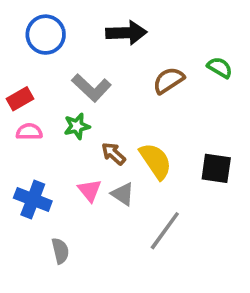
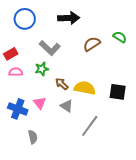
yellow semicircle: (156, 161) -> (85, 88), turned -45
pink triangle: (90, 190) -> (40, 103), moved

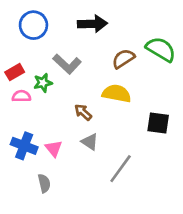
green semicircle: (120, 37) -> (161, 49), size x1.6
green star: (42, 69) -> (43, 83), moved
yellow semicircle: (85, 88) -> (117, 93), moved
pink triangle: (40, 103) -> (54, 148), moved

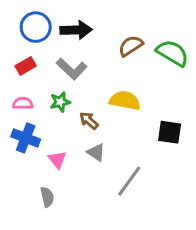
black arrow: (92, 24) -> (76, 30), moved
brown semicircle: (123, 59) -> (131, 46), moved
red rectangle: (15, 72) -> (26, 66), moved
green star: (43, 83) -> (60, 102), moved
blue cross: (24, 146) -> (26, 138), moved

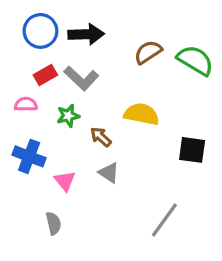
red rectangle: (26, 66) -> (45, 75), moved
pink semicircle: (23, 103) -> (26, 104), moved
gray line: (129, 181) -> (164, 220), moved

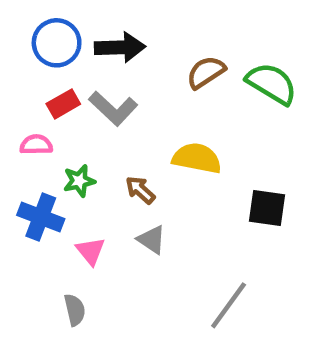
green star: (68, 116) -> (79, 181), moved

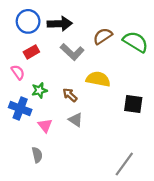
gray L-shape: (113, 108) -> (72, 52), moved
pink semicircle: (36, 145) -> (18, 72), turned 56
gray line: (229, 305) -> (124, 164), moved

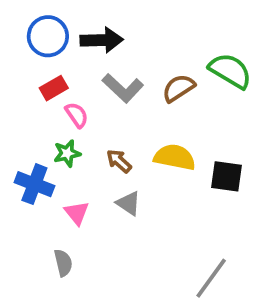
brown semicircle: (103, 36) -> (178, 88), moved
pink semicircle: (18, 72) -> (77, 115), moved
yellow semicircle: (98, 79) -> (175, 157), moved

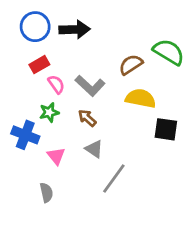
gray L-shape: (123, 88) -> (90, 86), moved
yellow semicircle: (175, 157) -> (141, 98), moved
gray line: (211, 278) -> (114, 178), moved

